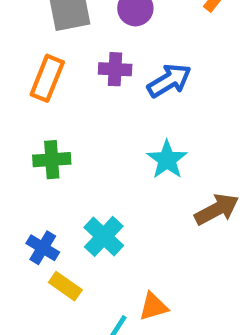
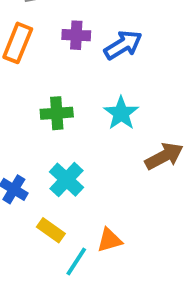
green cross: (52, 160) -> (57, 113), moved
yellow rectangle: (65, 286) -> (51, 230), moved

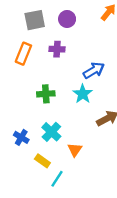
blue arrow: (123, 45) -> (94, 70), moved
orange triangle: (109, 240) -> (75, 150), moved, turned -40

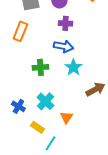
purple cross: (57, 49) -> (65, 23), moved
blue arrow: (94, 70) -> (63, 46), moved, turned 42

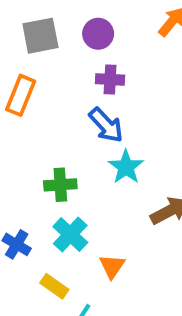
blue arrow: (63, 46) -> (106, 125), turned 36
green cross: (40, 67) -> (60, 185), moved

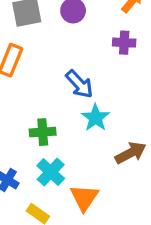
purple cross: (110, 79) -> (124, 43), moved
orange triangle: (112, 266) -> (84, 198), size x1.4

